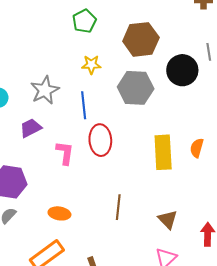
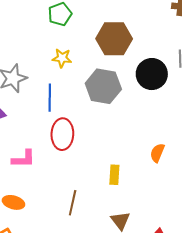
yellow rectangle: (163, 152) -> (114, 175), moved, size x0.6
pink L-shape: (65, 153) -> (23, 159), moved, turned 75

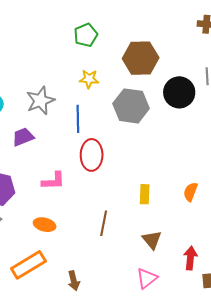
orange semicircle: (157, 153) -> (191, 192), moved

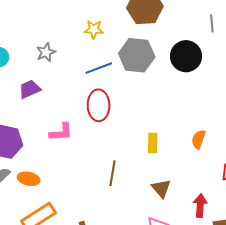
black circle: (179, 92) -> (186, 56), moved
gray star: (40, 101) -> (46, 52), size x0.7
blue line: (78, 119) -> (99, 68), moved, turned 72
orange ellipse: (45, 225) -> (29, 179), moved

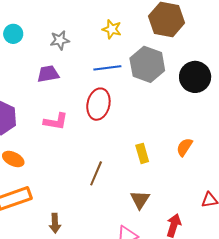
purple trapezoid: (30, 89) -> (48, 74), moved
orange semicircle: (198, 139) -> (184, 147), moved
yellow rectangle: (153, 143) -> (142, 153), turned -30

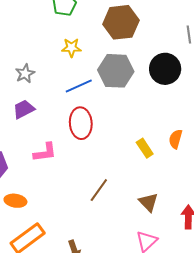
yellow rectangle: (142, 153) -> (145, 148), moved
brown line: (96, 173) -> (99, 190), turned 30

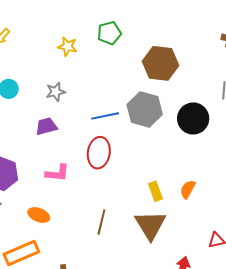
yellow star: (71, 48) -> (67, 46), moved
brown line: (99, 190) -> (101, 222), turned -35
orange ellipse: (15, 201) -> (39, 215), moved
brown triangle: (148, 202) -> (150, 225), moved, size x1.6

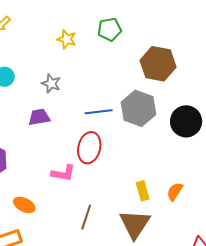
gray star: (56, 92) -> (51, 84), turned 30
pink L-shape: (57, 173) -> (63, 173), moved

